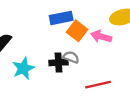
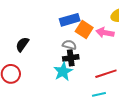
gray semicircle: (71, 57) -> (69, 45), moved
cyan star: (23, 68) -> (63, 72), moved

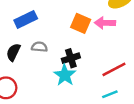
blue rectangle: (70, 20) -> (26, 19), moved
gray semicircle: (69, 45) -> (39, 47), moved

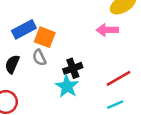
orange square: (81, 23) -> (45, 37), moved
gray semicircle: (39, 47) -> (39, 58), turned -119

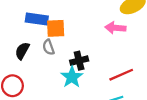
blue rectangle: (24, 29) -> (37, 19), turned 30
orange square: (45, 37) -> (56, 28), turned -30

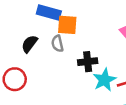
cyan star: (72, 77) -> (104, 80), moved

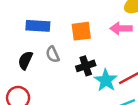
orange square: (67, 25) -> (81, 31), moved

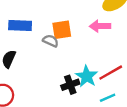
gray semicircle: (53, 54) -> (51, 41), moved, turned 140
black cross: (86, 66) -> (70, 85), moved

